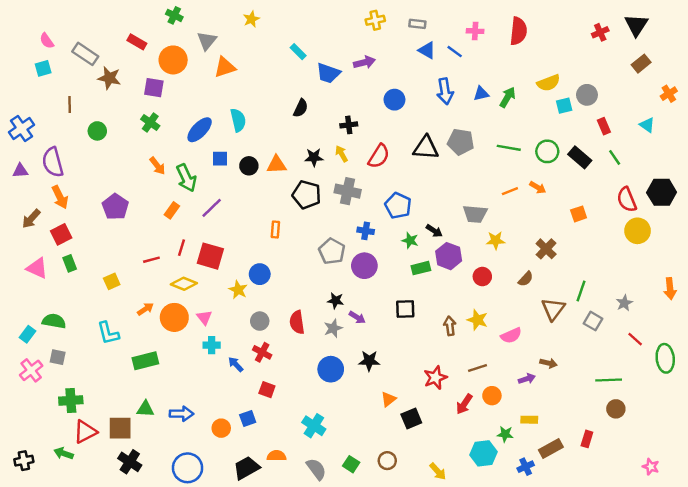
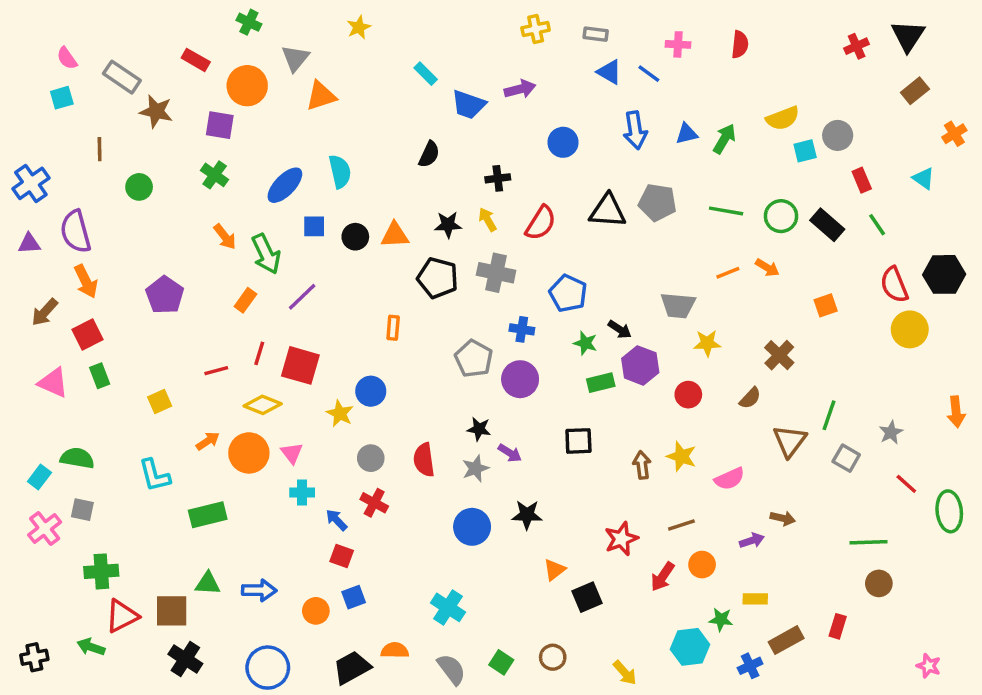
red semicircle: (518, 31) -> (740, 44), size x0.7
red square: (267, 390) -> (342, 556), moved

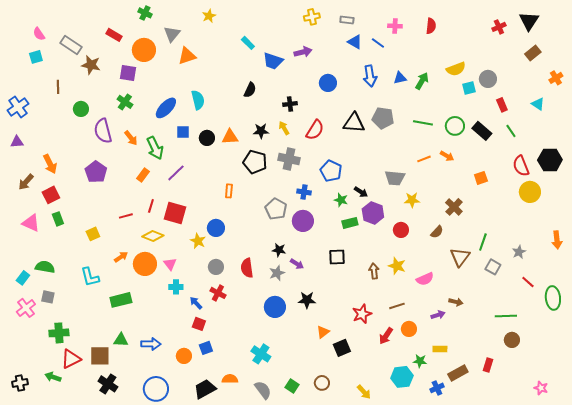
purple semicircle: (76, 232) -> (103, 131), moved

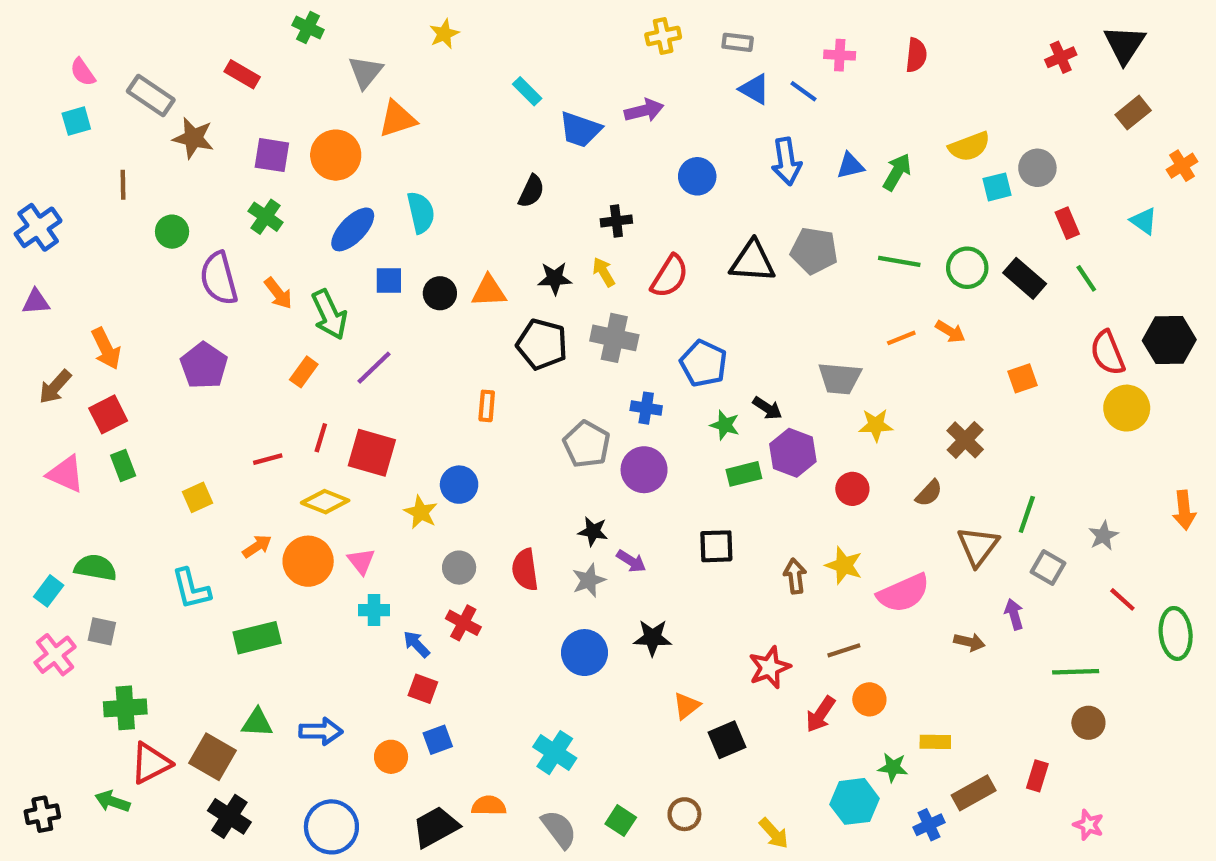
orange circle: (144, 50) -> (336, 155), moved
pink semicircle: (425, 279) -> (903, 593), size x1.4
purple arrow: (438, 315) -> (1014, 614), moved, turned -88
brown square: (100, 356) -> (212, 757), turned 30
pink star: (541, 388) -> (1088, 825), moved

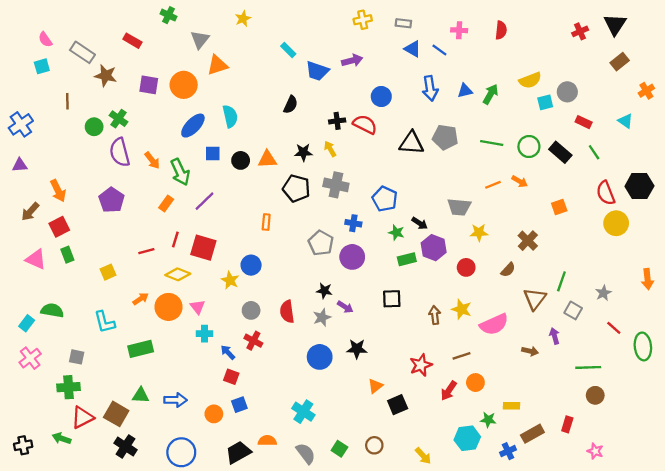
green cross: (266, 217) -> (119, 119), moved
red rectangle: (1067, 223) -> (584, 122), turned -42
red semicircle: (670, 276) -> (365, 124), moved, turned -95
gray square: (102, 631) -> (77, 357), moved

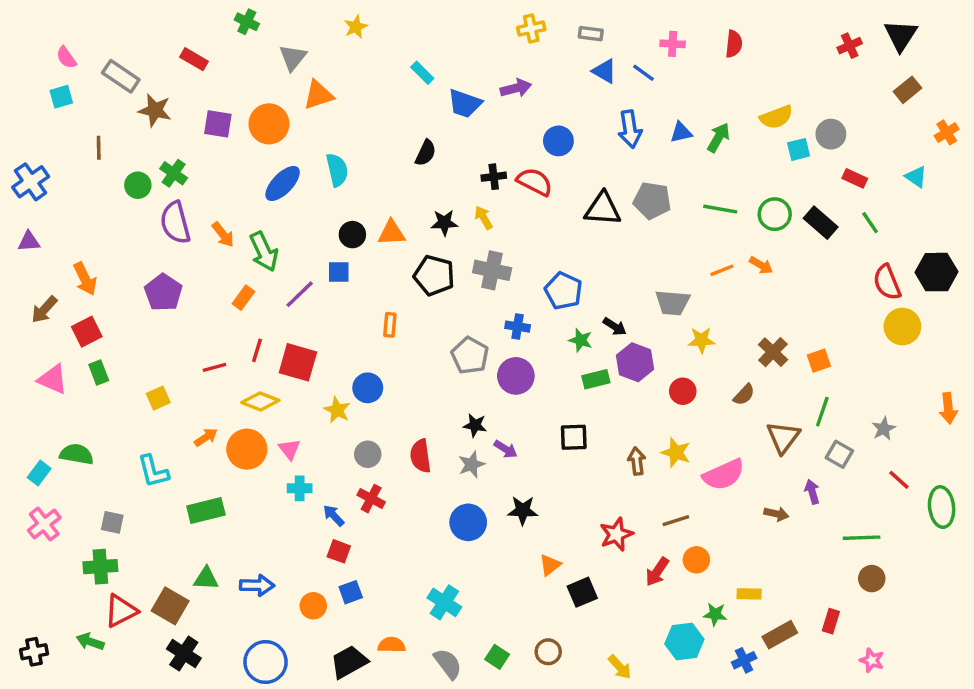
blue square: (213, 153) -> (339, 272), moved
orange square: (559, 207) -> (819, 361), moved

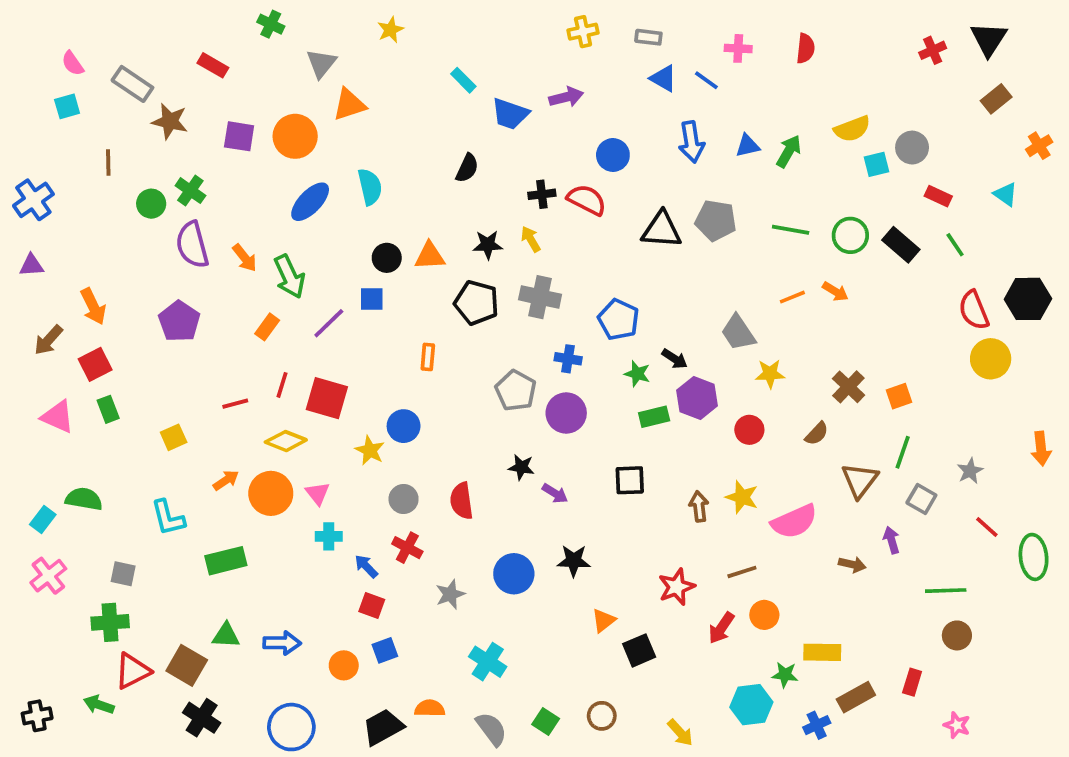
gray trapezoid: (673, 303) -> (738, 333), turned 51
gray star: (472, 464) -> (450, 594), moved
yellow rectangle: (749, 594) -> (822, 652), size x1.4

